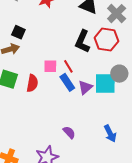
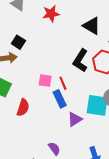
red semicircle: (32, 83) -> (23, 108), moved
purple triangle: (85, 87) -> (75, 119), moved

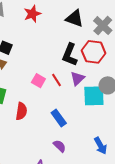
pink square: (45, 81) -> (38, 81), turned 32
blue rectangle: (60, 99) -> (59, 118), moved
purple triangle: (75, 119) -> (77, 78), moved

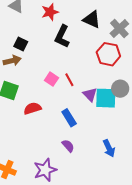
black L-shape: (70, 55) -> (62, 36), moved
purple triangle: (77, 78) -> (90, 95), moved, turned -35
red semicircle: (21, 111) -> (32, 108), turned -120

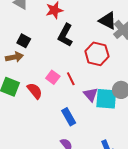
black triangle: (92, 20) -> (108, 21), moved
red hexagon: (108, 54) -> (97, 54), moved
red semicircle: (32, 108) -> (35, 91), moved, turned 66

